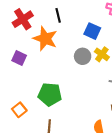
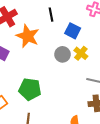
black line: (58, 15) -> (51, 15), moved

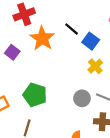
black line: (51, 15) -> (72, 29), moved, turned -48
gray circle: (62, 54) -> (82, 98), moved

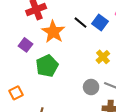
blue square: (91, 41) -> (100, 22), moved
green pentagon: (35, 95) -> (47, 66), moved, turned 30

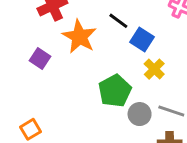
blue square: (100, 22) -> (142, 39), moved
green pentagon: (47, 66) -> (115, 91), moved

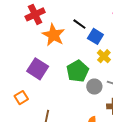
purple square: (40, 58) -> (38, 69), moved, size x1.5

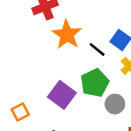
black line: (79, 24) -> (97, 49), moved
purple square: (38, 69) -> (62, 95), moved

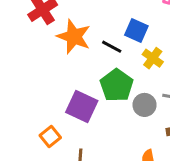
orange square: (20, 112) -> (50, 136), moved

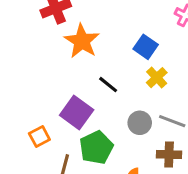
black line: (112, 47) -> (108, 85), moved
green pentagon: (117, 85) -> (96, 148), moved

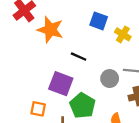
yellow cross: (157, 78) -> (123, 34), moved
orange square: (39, 137) -> (38, 109), turned -35

